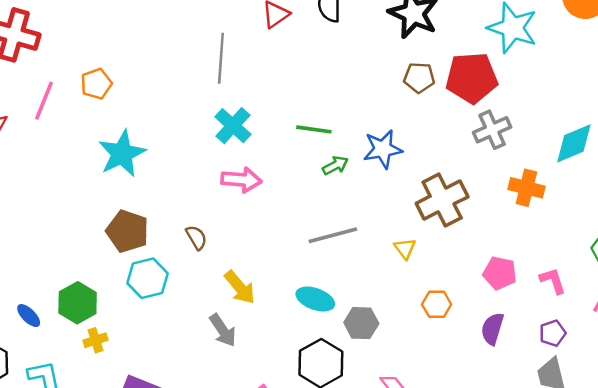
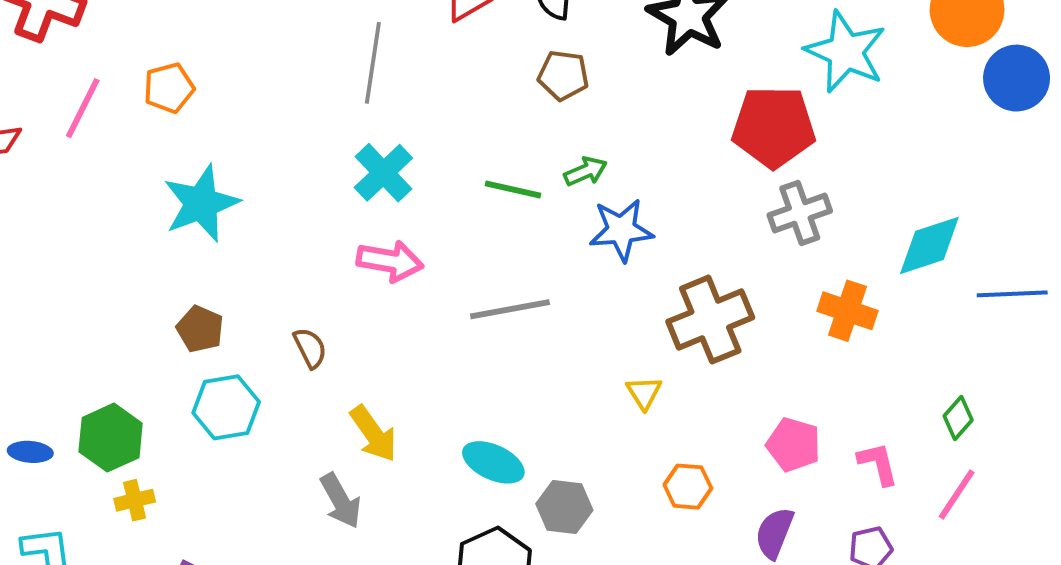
brown pentagon: (419, 78) -> (563, 75), moved
green arrow: (335, 165) -> (586, 171), moved
brown pentagon: (127, 231) -> (200, 329), size x0.7
gray line: (333, 235) -> (510, 309), moved
blue ellipse: (29, 316) -> (30, 452), turned -45

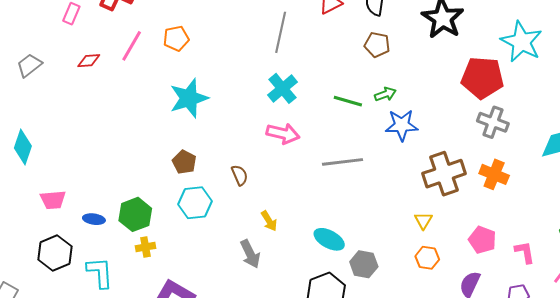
gray cross: (800, 213) -> (493, 122), turned 36
orange cross: (847, 311) -> (494, 174), moved
yellow triangle: (644, 393) -> (423, 221), moved
yellow arrow: (373, 434) -> (269, 221), size x0.7

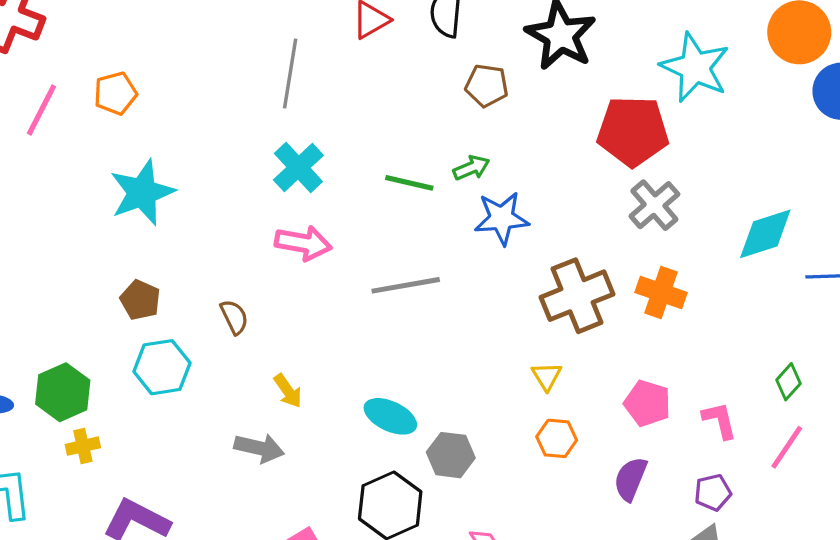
brown pentagon: (377, 45) -> (487, 86), moved
gray cross: (493, 122) -> (654, 205), turned 32
gray arrow: (250, 254) -> (259, 448), turned -48

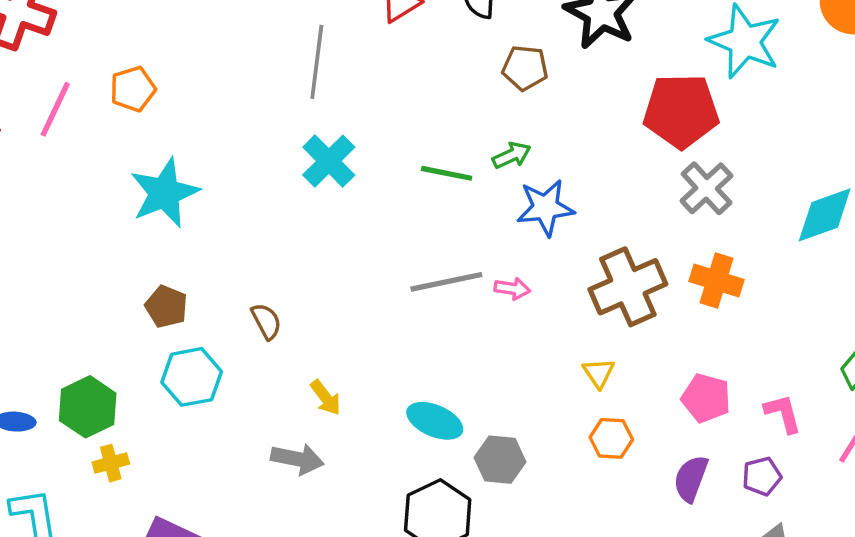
pink arrow: (303, 243) -> (512, 289), moved, size x0.6
purple pentagon: (713, 492) -> (762, 476), moved

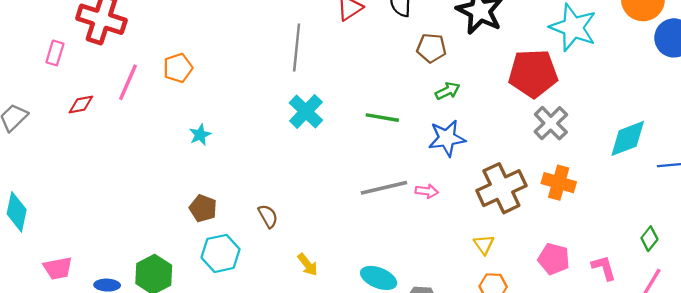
green arrow: (512, 155) -> (448, 91), moved
cyan star: (164, 193) -> (200, 135), size x0.5

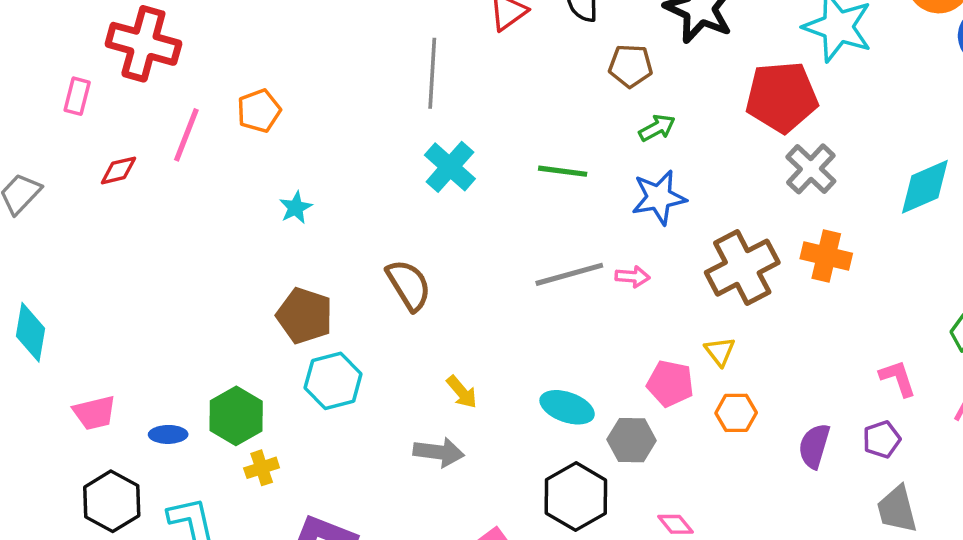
brown pentagon: (203, 208) -> (305, 316), size x1.4
brown semicircle: (268, 216) -> (409, 285), moved, size x1.5
pink pentagon: (554, 259) -> (670, 384), moved

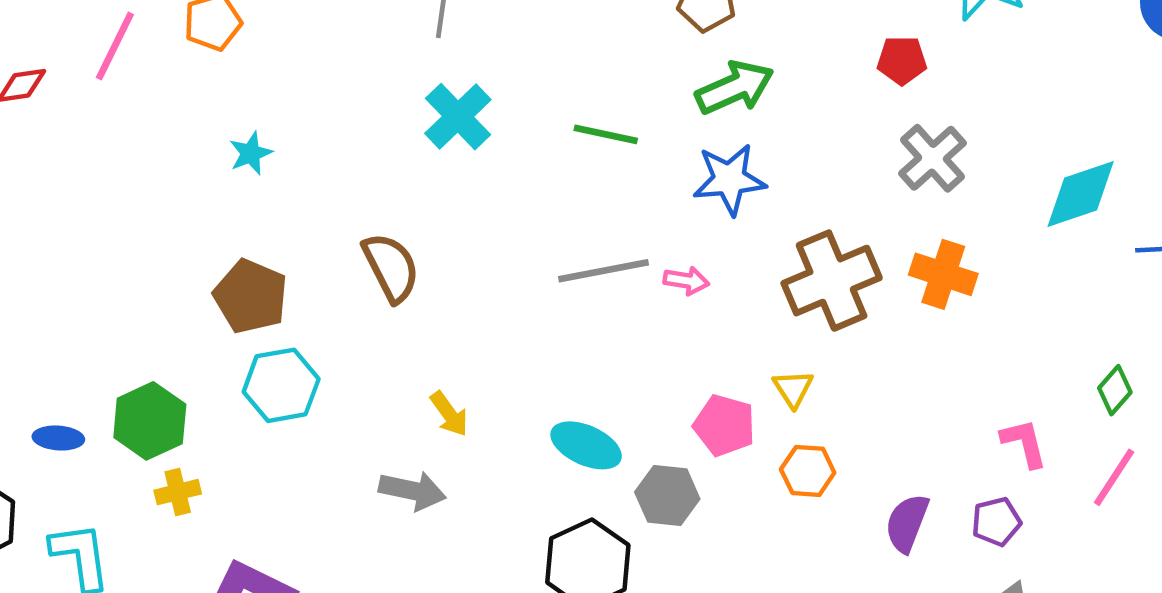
red pentagon: (782, 97) -> (902, 60), size x0.5
green arrow: (657, 128) -> (735, 88), size x1.6

